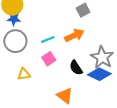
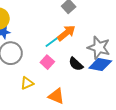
cyan line: (48, 40) -> (52, 42), moved
orange triangle: (65, 96) -> (56, 96), moved

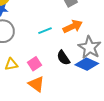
orange arrow: (66, 33) -> (73, 26), moved
pink square: (47, 62) -> (35, 64), moved

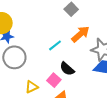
black semicircle: (63, 58) -> (67, 69), moved

